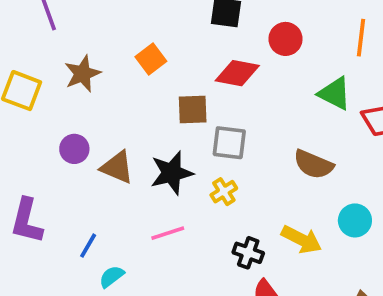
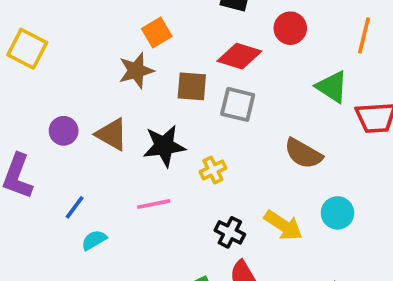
brown star: (82, 74) -> (136, 71), moved
gray square: (229, 143) -> (238, 104), moved
purple circle: (74, 149) -> (64, 131), moved

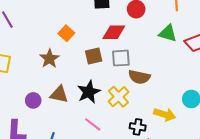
brown star: (136, 71) -> (50, 59), moved
brown semicircle: (303, 154) -> (139, 77), moved
yellow cross: (213, 170) -> (118, 97), size x1.5
pink line: (154, 204) -> (93, 124), turned 66

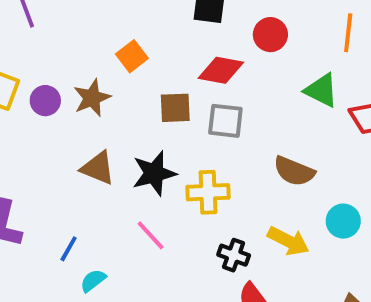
brown semicircle: (139, 77) -> (294, 171), moved
yellow cross: (118, 97) -> (208, 192), turned 30
purple circle: (33, 100) -> (45, 101), moved

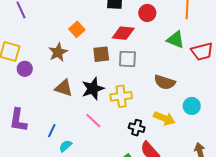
purple circle: (45, 101) -> (25, 69), moved

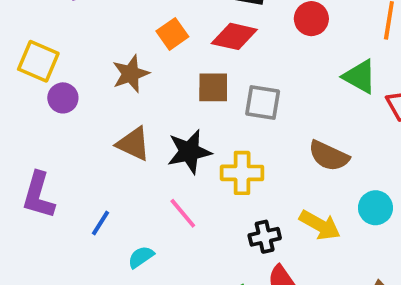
red diamond: (123, 33) -> (234, 36), moved
black cross: (137, 128) -> (265, 237), turned -35
cyan semicircle: (65, 146) -> (141, 257), moved

